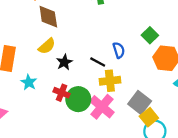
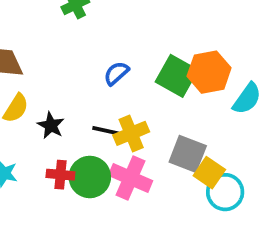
green square: (150, 35) -> (177, 76), moved, size x1.5
blue semicircle: (119, 50) -> (116, 73), moved, turned -98
black line: (98, 62) -> (106, 131), moved

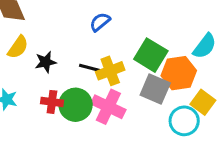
orange hexagon: (209, 72) -> (179, 73), moved
green square: (177, 76) -> (151, 55), moved
black star: (51, 125) -> (46, 62), turned 30
yellow square: (209, 173) -> (203, 102), moved

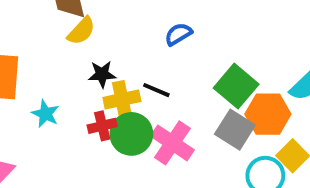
yellow semicircle: (18, 47) -> (81, 31), moved
yellow cross: (110, 71) -> (122, 99), moved
red cross: (52, 102) -> (102, 126), turned -30

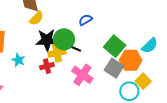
black star: (102, 74) -> (47, 40), size x1.6
green circle: (131, 134) -> (64, 39), moved

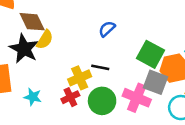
green circle: (64, 39) -> (102, 101), moved
black star: (47, 40) -> (24, 49), moved, turned -30
pink cross: (82, 75) -> (137, 98), moved

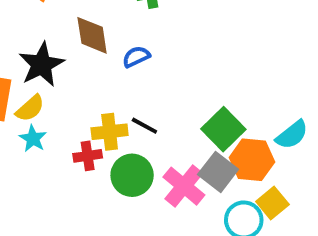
brown diamond: (32, 22) -> (92, 35), moved
blue semicircle: (107, 29) -> (136, 57), moved
yellow semicircle: (45, 40) -> (30, 108), moved

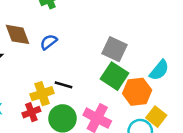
gray square: (218, 172) -> (115, 49), moved

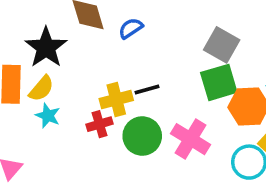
green square: (114, 76) -> (219, 82), turned 36
black line: (64, 85) -> (147, 90), turned -36

